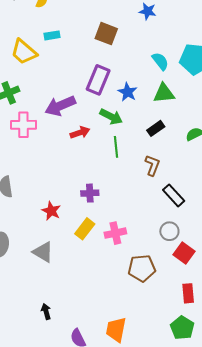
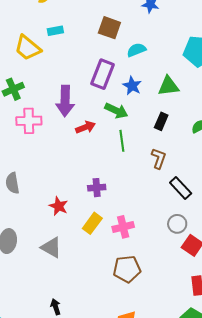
cyan semicircle: (160, 61) -> (136, 50), moved, turned -72
purple arrow: (60, 106) -> (65, 101), turned -64
black rectangle: (156, 128) -> (161, 121), turned -30
brown pentagon: (142, 268) -> (127, 269), moved

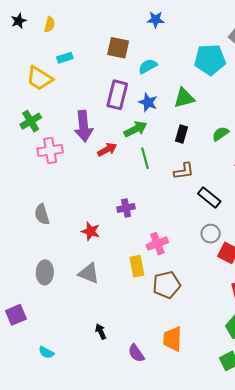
green arrow: (116, 111) -> (136, 129), turned -45
brown L-shape: (159, 158) -> (184, 171), turned 70
yellow rectangle: (92, 223) -> (137, 266), moved, turned -40

